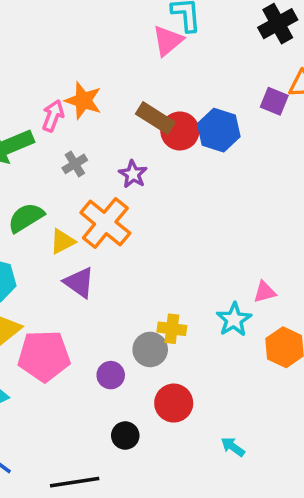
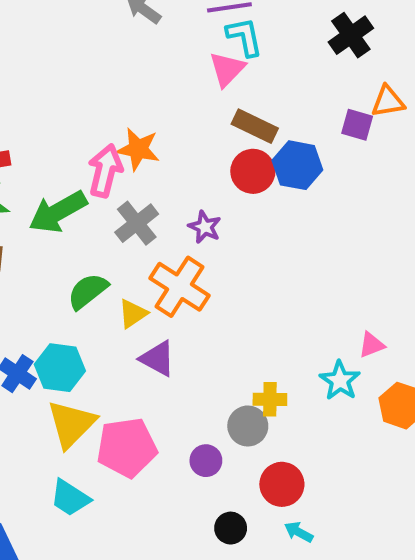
pink arrow: (53, 116) -> (105, 171), size x1.4
brown rectangle: (155, 118) -> (255, 126), moved
gray cross: (75, 164) -> (137, 223), size x1.5
cyan arrow: (233, 447) -> (299, 532), moved

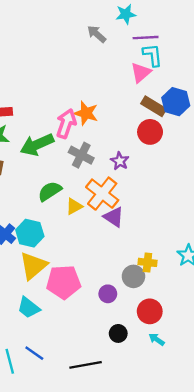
blue hexagon: (297, 165) -> (176, 102), moved
gray cross: (137, 223) -> (81, 155), turned -30
purple triangle: (157, 359) -> (114, 217), moved

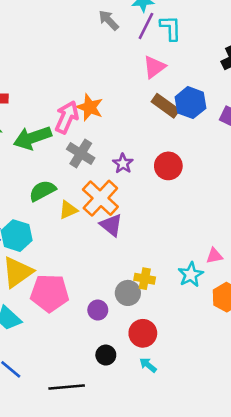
purple line: (146, 38) -> (146, 26), moved, turned -65
cyan L-shape: (152, 55) -> (171, 28), moved
red circle: (150, 132) -> (168, 166), moved

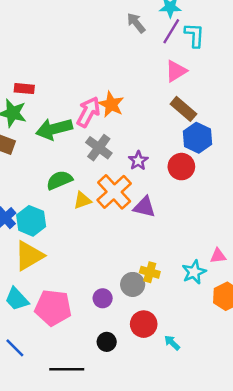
blue hexagon: (190, 103) -> (198, 138), moved
purple triangle: (111, 225) -> (144, 207), moved, turned -30
pink pentagon: (50, 293) -> (53, 308), moved
cyan arrow: (148, 365) -> (172, 343), moved

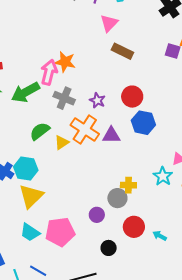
blue hexagon: (198, 138) -> (143, 123), moved

